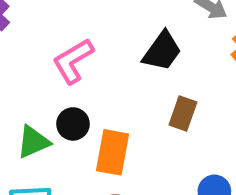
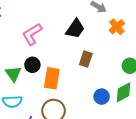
green triangle: (33, 142) -> (13, 74), turned -42

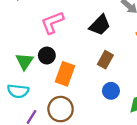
blue circle: (102, 97) -> (111, 91), moved

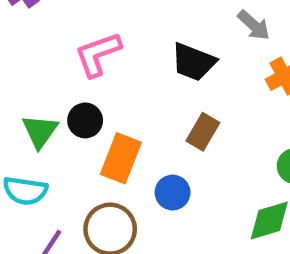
black trapezoid: (100, 25) -> (193, 62), turned 65
blue circle: (111, 91) -> (173, 193), moved

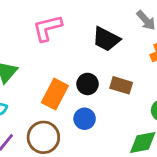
black circle: (85, 120) -> (88, 84), moved
brown rectangle: (203, 132) -> (121, 85), moved, turned 70

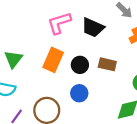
pink L-shape: (47, 28) -> (59, 23), moved
orange rectangle: (55, 94) -> (53, 60), moved

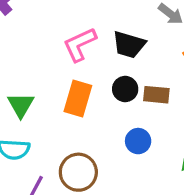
black circle: (80, 65) -> (125, 89), moved
blue circle: (79, 93) -> (138, 141), moved

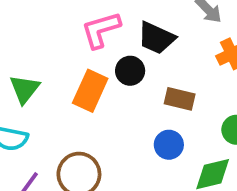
black circle: (125, 89) -> (130, 71), moved
blue circle: (138, 141) -> (169, 145), moved

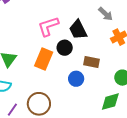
black trapezoid: (156, 38) -> (78, 30), turned 40
blue circle: (169, 145) -> (76, 79), moved

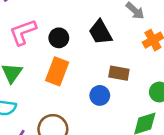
pink L-shape: (48, 26) -> (23, 32), moved
black circle: (65, 48) -> (59, 38), moved

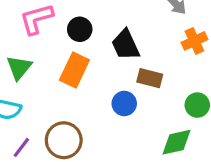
black trapezoid: (100, 32) -> (125, 45), moved

